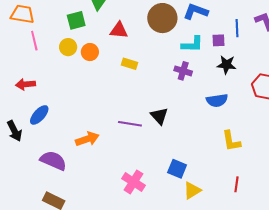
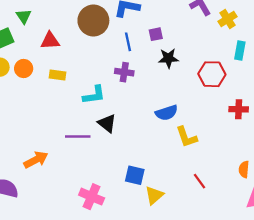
blue line: (237, 28) -> (128, 42), moved
cyan L-shape: (192, 44) -> (94, 95), moved
yellow rectangle: (129, 64) -> (57, 75), moved
blue semicircle: (217, 100) -> (167, 113), moved
red line: (236, 184) -> (199, 181), turned -35

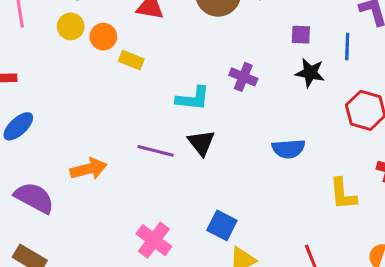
blue line: (128, 42) -> (347, 46), moved
yellow rectangle: (57, 75) -> (131, 60), moved
yellow L-shape: (187, 137) -> (343, 194), moved

